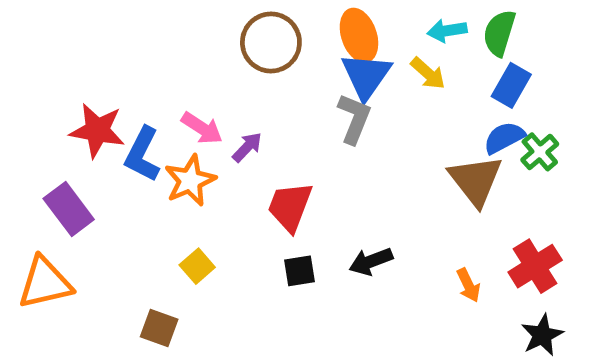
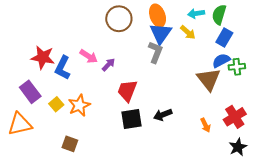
green cross: (540, 152) -> (237, 67), turned 35
orange star: (190, 180) -> (79, 105), moved
yellow square: (197, 266) -> (56, 104), moved
black square: (299, 271) -> (131, 119), size x1.5

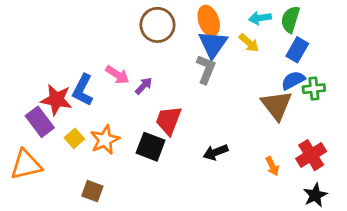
red star: (43, 57) -> (56, 100), moved
black square: (131, 119) -> (151, 147), moved, turned 30

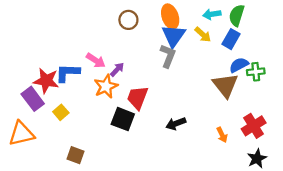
brown circle: (157, 25) -> (128, 20), size x0.7
blue rectangle: (297, 50) -> (231, 39), moved
blue L-shape: (83, 90) -> (68, 73), turned 65
orange star: (105, 140) -> (106, 86), moved

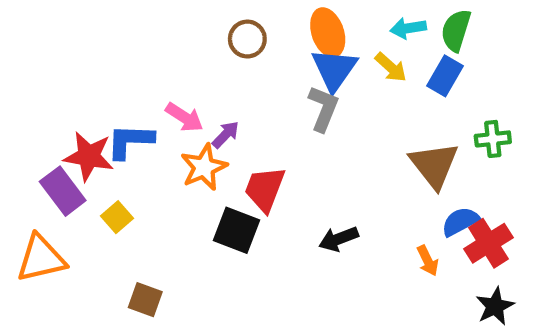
blue semicircle: (239, 65) -> (460, 222), moved

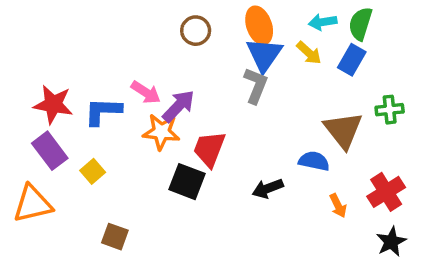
purple arrow: (226, 135) -> (178, 106), size x1.5
red star: (89, 156) -> (53, 104), moved
orange star: (204, 167) -> (161, 132), turned 30
blue semicircle: (460, 222) -> (314, 161), moved, turned 40

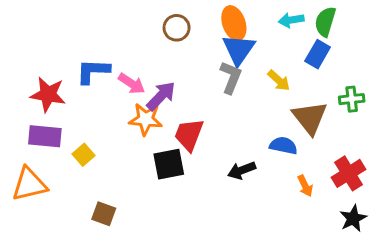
yellow arrow: (309, 53) -> (279, 80), moved
blue L-shape: (103, 111) -> (93, 71), moved
purple rectangle: (50, 151) -> (45, 136), turned -48
black square: (187, 182) -> (169, 164), turned -32

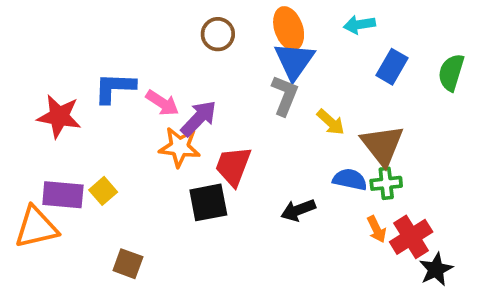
green semicircle: (325, 22) -> (451, 72), moved
yellow arrow: (279, 80) -> (331, 122), moved
green cross: (352, 99) -> (386, 183), moved
purple rectangle: (45, 136) -> (63, 195), moved
red cross: (349, 173) -> (411, 237), moved

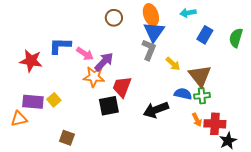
black arrow: (298, 210) -> (156, 110), size x1.4
orange triangle: (36, 227) -> (19, 119), size x0.7
red cross: (411, 237) -> (215, 124), turned 35

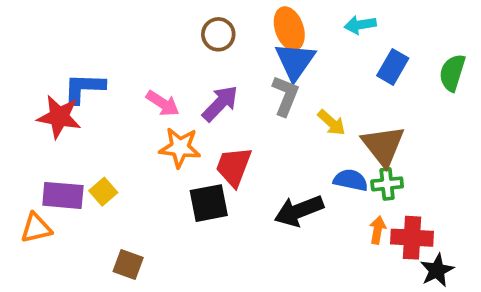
blue L-shape: (60, 46) -> (84, 88), moved
purple arrow: (104, 62) -> (220, 103), moved
orange arrow: (197, 120) -> (377, 230), turned -144

